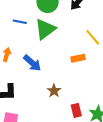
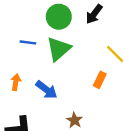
orange rectangle: (78, 58) -> (100, 80), turned -48

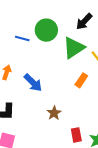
green circle: (59, 17) -> (46, 30), moved
green triangle: (59, 49) -> (74, 48), moved

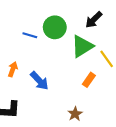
brown star: (54, 113) -> (75, 114), moved

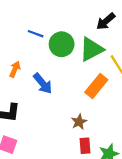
green circle: (55, 27) -> (62, 44), moved
orange rectangle: (89, 80) -> (96, 86), size x1.5

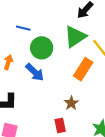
green circle: (62, 44) -> (42, 48), moved
red rectangle: (85, 146) -> (60, 125), moved

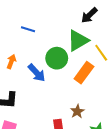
green circle: (42, 48) -> (57, 58), moved
brown star: (71, 103) -> (77, 111), moved

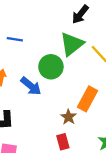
orange rectangle: (84, 73) -> (88, 99), moved
brown star: (77, 111) -> (69, 117), moved

